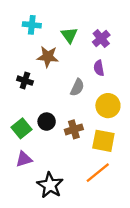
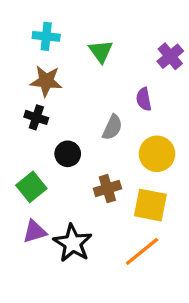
purple cross: (101, 38) -> (170, 56), moved
brown star: (48, 57) -> (46, 81), moved
black circle: (47, 122) -> (68, 154), moved
black star: (50, 185) -> (73, 243), moved

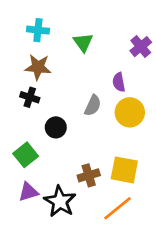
yellow circle: (157, 154) -> (130, 112), moved
brown cross: (107, 189) -> (89, 175), moved

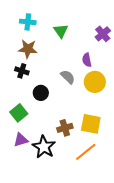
gray semicircle: (93, 105) -> (68, 77), turned -70

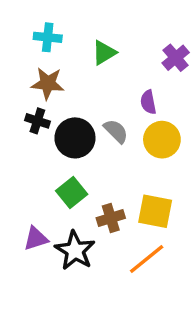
green triangle: (61, 31) -> (104, 53), turned 35
black circle: (41, 93) -> (75, 138), moved, size x1.5
green square: (19, 113) -> (72, 192), moved

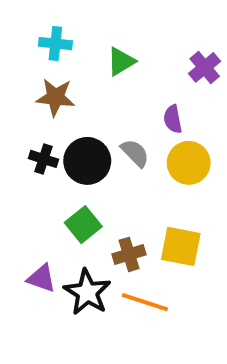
black cross: (37, 121) -> (43, 159), moved
purple triangle: (36, 239) -> (41, 278), turned 36
orange line: (147, 259) -> (145, 302), moved, turned 57

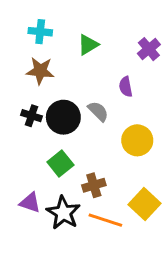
yellow circle: (189, 163) -> (137, 140), moved
yellow square: (181, 246) -> (145, 204), moved, turned 32

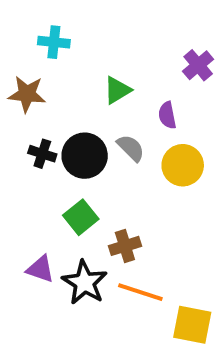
green triangle: (88, 45) -> (117, 90), moved
brown star: (40, 71) -> (27, 94), moved
yellow circle: (137, 140) -> (183, 165), moved
yellow square: (145, 204) -> (192, 325), moved, turned -32

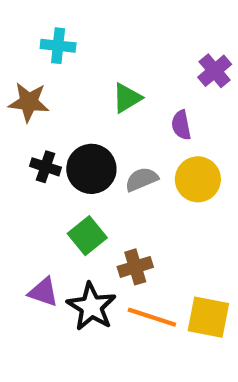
gray semicircle: (131, 148) -> (142, 179), moved, turned -68
yellow square: (192, 325) -> (208, 317), moved

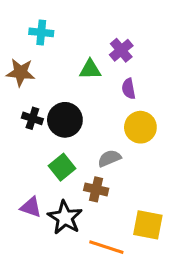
purple cross: (215, 71) -> (121, 50), moved
green triangle: (127, 98) -> (90, 69), turned 30
gray semicircle: (142, 179) -> (109, 158), moved
brown cross: (135, 267) -> (96, 189), turned 30
orange line: (152, 317) -> (106, 247), moved

